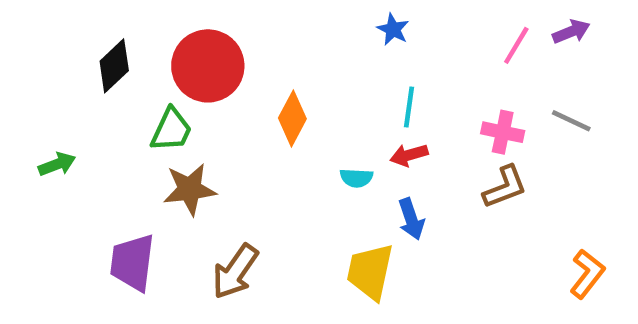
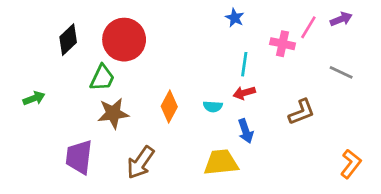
orange diamond: (292, 118) -> (169, 106), moved
pink cross: (503, 132) -> (282, 44), moved
yellow trapezoid: (370, 272) -> (221, 162), turned 72

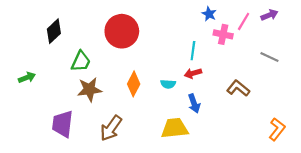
blue star: (235, 18) -> (209, 14), moved
red circle: (124, 40) -> (122, 31), moved
brown L-shape: (302, 112) -> (238, 88), turned -120

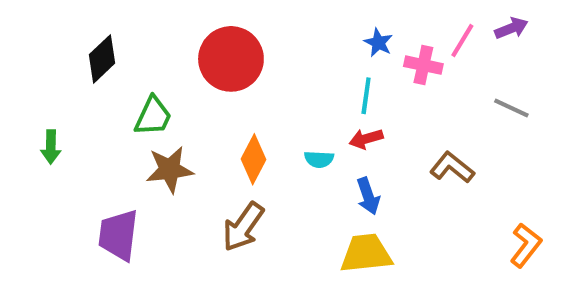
blue star: (209, 14) -> (378, 43), moved
green arrow: (27, 78) -> (51, 147), turned 112
brown arrow: (111, 128) -> (243, 227), moved
yellow trapezoid: (175, 128) -> (366, 253), moved

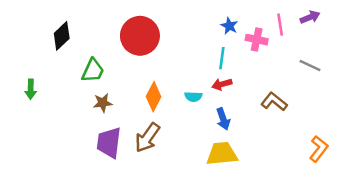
pink line: (462, 41) -> (280, 25), turned -40
brown star: (170, 169) -> (103, 103), size x0.7
purple trapezoid: (118, 235) -> (109, 143), moved

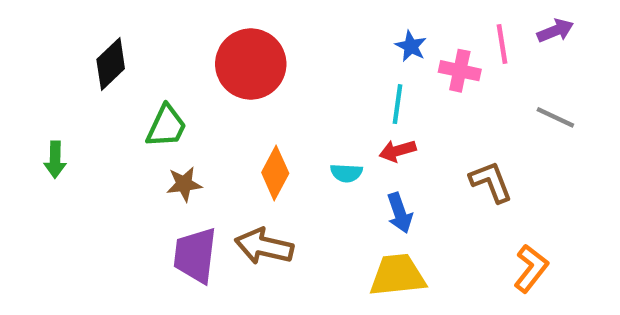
brown L-shape: (274, 102) -> (491, 182), turned 30
brown arrow: (147, 138) -> (264, 246), turned 68
orange L-shape: (319, 149) -> (531, 269), moved

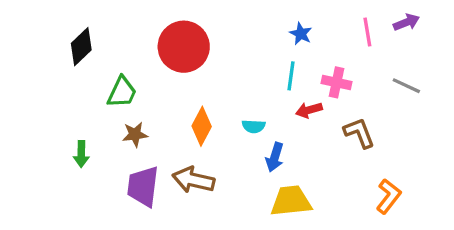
pink cross: (460, 71) -> (337, 82), moved
red arrow: (398, 151) -> (309, 110), moved
green arrow: (55, 160) -> (81, 154), moved
blue arrow: (400, 213) -> (275, 157), moved, turned 36

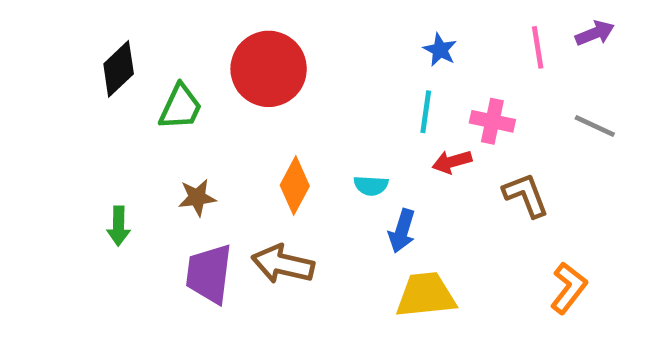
green trapezoid: (122, 92) -> (180, 107), moved

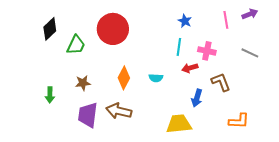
blue arrow: (402, 231) -> (197, 98), moved
orange L-shape: (569, 288) -> (239, 121), turned 55

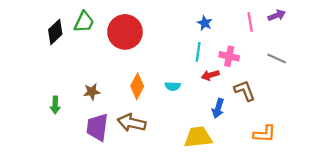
green trapezoid: (76, 45) -> (84, 22), moved

